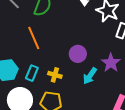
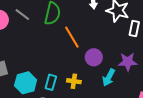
orange line: (34, 38) -> (72, 37), moved
purple star: (111, 63) -> (128, 62), turned -30

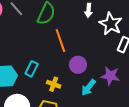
cyan rectangle: (51, 82) -> (32, 69), moved

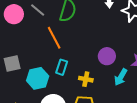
orange line: (60, 41) -> (54, 38), moved

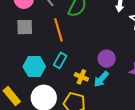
gray square: (12, 63) -> (25, 27), moved
cyan arrow: (121, 77) -> (101, 79), moved

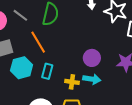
cyan hexagon: (34, 66) -> (22, 68), moved
cyan arrow: (101, 79) -> (92, 79), turned -108

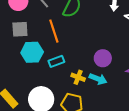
cyan rectangle: (47, 71) -> (56, 61), turned 42

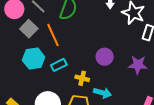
gray square: (20, 29) -> (29, 29), moved, turned -36
cyan arrow: (98, 79) -> (103, 93), moved

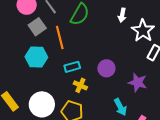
cyan rectangle: (59, 65) -> (72, 67), moved
cyan arrow: (103, 93) -> (120, 107), moved, turned 36

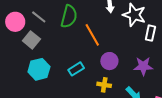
orange line: (60, 37) -> (92, 35), moved
yellow cross: (80, 85) -> (104, 85), moved

